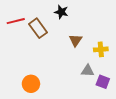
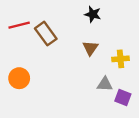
black star: (61, 12) -> (93, 14), moved
orange circle: (31, 84) -> (19, 78), moved

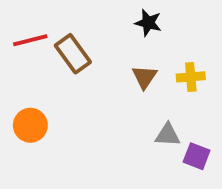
yellow cross: (120, 59) -> (191, 77), moved

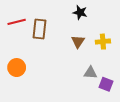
brown rectangle: (73, 54) -> (39, 29), turned 42

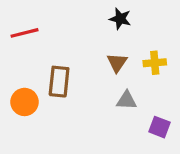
brown rectangle: (39, 29) -> (59, 82), moved
gray triangle: (90, 73) -> (127, 100), moved

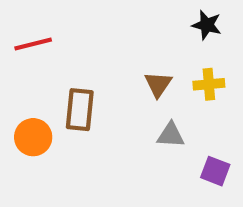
black star: (120, 19) -> (207, 25), moved

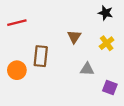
brown triangle: (158, 84) -> (74, 37), moved
yellow cross: (209, 84) -> (107, 43), turned -32

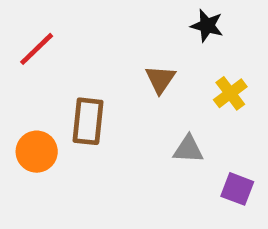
black star: (106, 13) -> (207, 26), moved
red line: (17, 23) -> (37, 49), turned -30

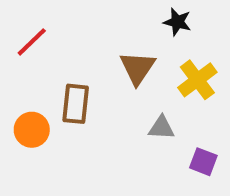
brown triangle: (160, 79) -> (137, 68), size x1.4
yellow cross: (230, 93) -> (197, 80), size x1.4

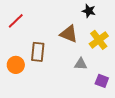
brown triangle: (137, 68) -> (69, 34), turned -42

